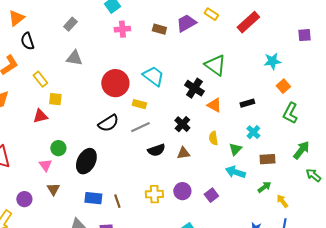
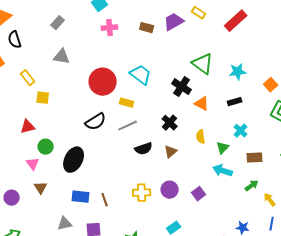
cyan star: (272, 61) -> (238, 72), moved
red triangle: (40, 116) -> (28, 127), moved
brown triangle: (183, 153) -> (171, 152), turned -32

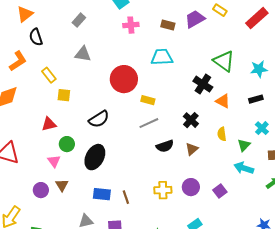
cyan trapezoid: (141, 75) -> (162, 57), moved, turned -40
black semicircle: (96, 122) -> (99, 119), moved
purple circle: (12, 198) -> (41, 190), moved

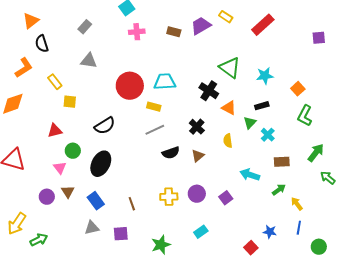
cyan trapezoid: (162, 57) -> (165, 82), moved
green triangle: (244, 145) -> (250, 123), moved
blue rectangle: (102, 194) -> (96, 201), moved, turned 48

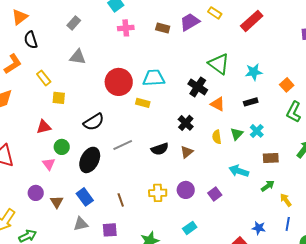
green triangle: (250, 123) -> (237, 134), moved
gray line: (155, 130) -> (123, 145), moved
brown triangle: (68, 192) -> (57, 202), moved

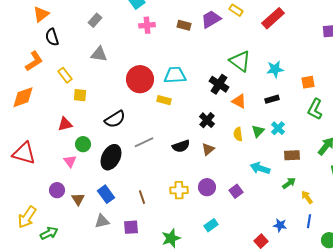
orange square: (287, 85) -> (308, 82), turned 32

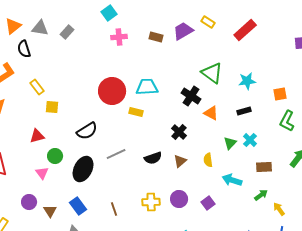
gray triangle: (99, 54) -> (40, 28), moved
yellow semicircle: (238, 134) -> (208, 160), moved

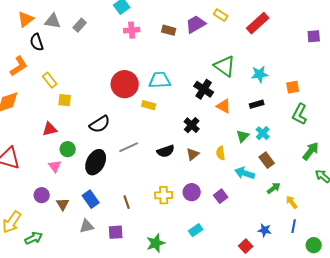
brown rectangle: (264, 167) -> (267, 160), moved, turned 56

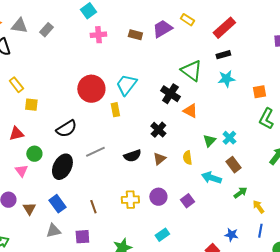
cyan trapezoid: (160, 80) -> (126, 85), turned -50
black rectangle: (257, 104) -> (223, 55), moved
yellow rectangle: (149, 105) -> (115, 110), turned 64

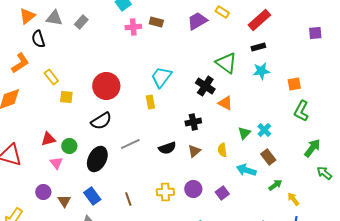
brown rectangle: (135, 35) -> (156, 22), moved
red circle: (91, 89) -> (106, 86), moved
black cross: (158, 130) -> (193, 122), turned 35
red triangle: (16, 134) -> (48, 139), moved

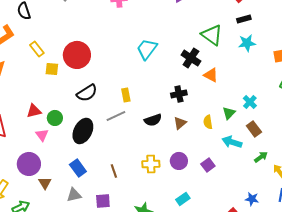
red circle: (106, 86) -> (77, 55), moved
yellow rectangle: (150, 102) -> (126, 95), moved
green triangle: (244, 133) -> (229, 113), moved
purple circle: (43, 192) -> (29, 164), size x1.5
brown triangle: (64, 201) -> (45, 183), moved

